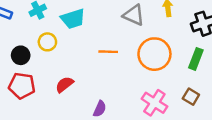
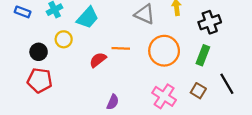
cyan trapezoid: (73, 19) -> (88, 18), turned -30
red semicircle: (64, 84) -> (98, 60), moved

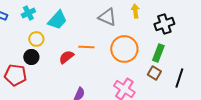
black circle: (39, 52) -> (31, 57), moved
black line: (227, 84) -> (179, 78), turned 48
brown square: (198, 91) -> (154, 73), moved

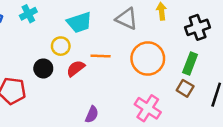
cyan trapezoid: (57, 20) -> (79, 22), moved, turned 30
yellow circle: (36, 39) -> (61, 46), moved
black circle: (31, 57) -> (43, 68), moved

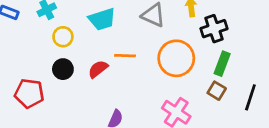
black cross: (198, 27) -> (214, 29), moved
yellow circle: (61, 46) -> (63, 37), moved

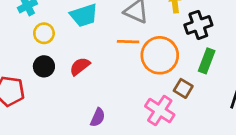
orange line: (125, 56) -> (128, 42), moved
brown square: (217, 91) -> (183, 88), moved

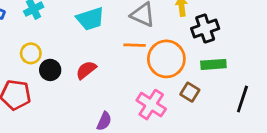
yellow circle: (44, 33) -> (31, 53), moved
green rectangle: (207, 61) -> (213, 64), turned 65
pink cross: (160, 110) -> (151, 105), moved

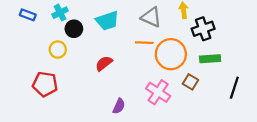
black circle: (50, 70) -> (74, 29), moved

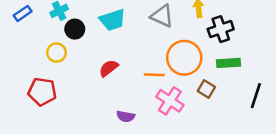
blue rectangle: (28, 15) -> (23, 13), turned -56
orange line: (144, 43) -> (154, 75), moved
purple semicircle: (119, 106) -> (126, 116), turned 77

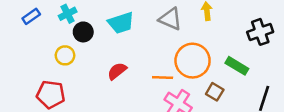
black cross: (221, 29) -> (260, 32), moved
green rectangle: (229, 63) -> (237, 66), turned 35

